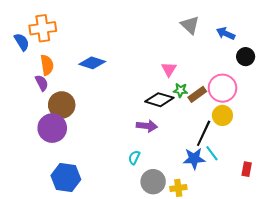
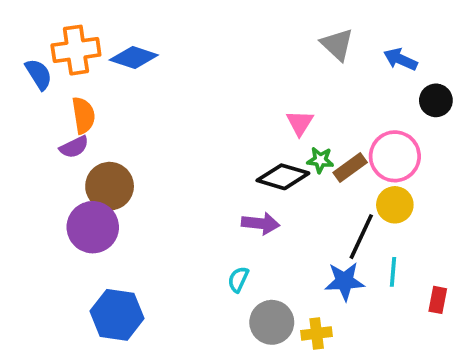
blue diamond: (92, 63) -> (134, 57), moved
purple semicircle: (42, 83) -> (74, 147), turned 91
cyan line: (212, 153) -> (393, 272), moved, turned 42

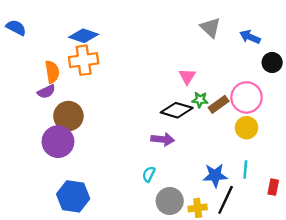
orange cross: (76, 50) -> (84, 60), moved
blue semicircle: (39, 74) -> (16, 28), moved, turned -30
black line: (361, 237) -> (226, 200), moved

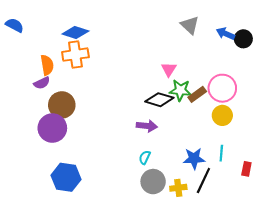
black circle: (272, 62) -> (243, 39), moved
green star: (200, 100) -> (180, 90), size x1.5
cyan semicircle: (149, 174) -> (145, 157), moved

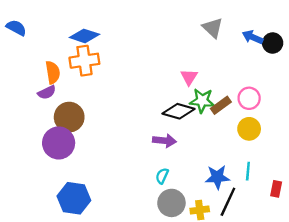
pink circle: (222, 88) -> (249, 98), size x0.7

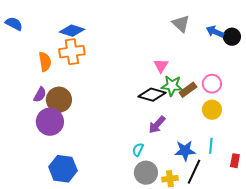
purple semicircle: (47, 92) -> (40, 95), moved, turned -35
purple arrow: (164, 141) -> (157, 125), moved, turned 126

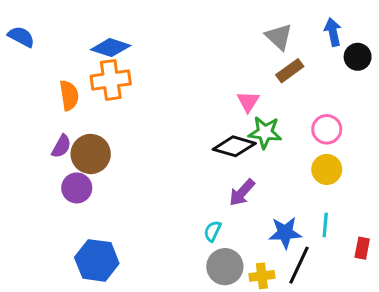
blue arrow: (215, 32) -> (333, 32), moved, turned 54
brown rectangle: (188, 90) -> (290, 71), moved
purple circle: (50, 122) -> (77, 188), size x0.7

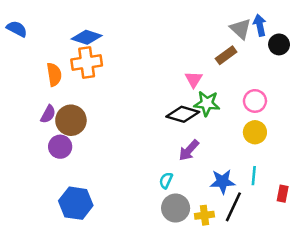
gray triangle: (279, 37) -> (241, 29), moved

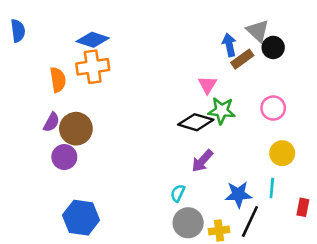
blue arrow: (260, 25) -> (229, 45), moved
blue semicircle: (17, 29) -> (18, 31), turned 55
black circle: (279, 44) -> (273, 47), moved
yellow circle: (255, 132) -> (282, 153), moved

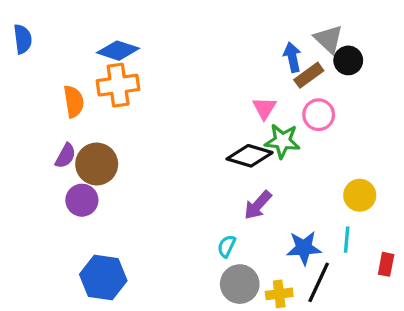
pink circle: (273, 108) -> (319, 115), moved

